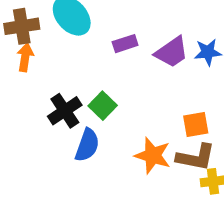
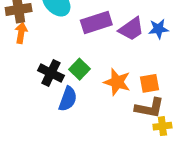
purple rectangle: (125, 44) -> (96, 22), size x1.6
black cross: (65, 111) -> (51, 73), turned -30
orange star: (153, 156) -> (117, 82), moved

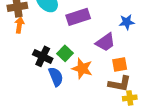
purple trapezoid: (131, 29) -> (105, 42), moved
orange star: (117, 82) -> (82, 69), moved
blue semicircle: (68, 99) -> (56, 77), turned -42

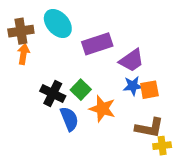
blue star: (127, 22) -> (133, 86), moved
purple trapezoid: (105, 42) -> (132, 60), moved
orange square: (120, 65) -> (149, 90), moved

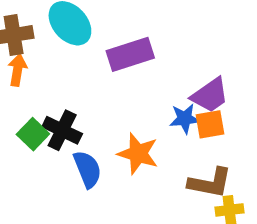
purple trapezoid: (132, 60) -> (210, 95), moved
green square: (81, 90) -> (33, 134), moved

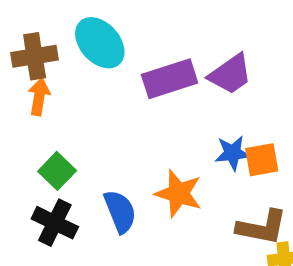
purple trapezoid: (210, 95) -> (230, 74), moved
black cross: (62, 130) -> (55, 223), moved

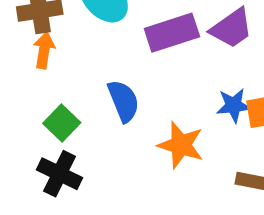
blue semicircle: (120, 211) -> (123, 101), moved

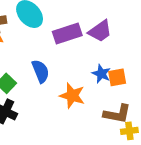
blue star: (234, 105) -> (101, 74), turned 30

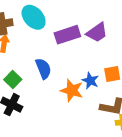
blue star: (101, 74) -> (90, 81), moved

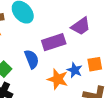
purple rectangle: (67, 35) -> (54, 42), moved

